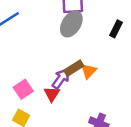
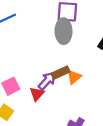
gray ellipse: (71, 24) -> (64, 31), turned -40

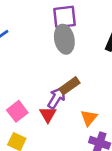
orange triangle: (74, 77) -> (89, 118), moved

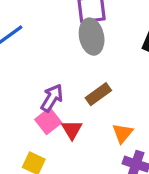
purple arrow: (56, 98) -> (52, 98), moved
pink square: (17, 111) -> (48, 121), moved

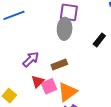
pink square: (48, 121) -> (49, 86), moved
orange triangle: (123, 133) -> (67, 92), size x1.5

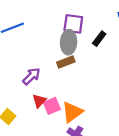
black rectangle: (99, 40) -> (99, 39), moved
brown rectangle: (59, 64) -> (66, 62), moved

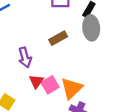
gray ellipse: (69, 42) -> (91, 28), moved
purple arrow: (31, 76) -> (25, 57), turned 126

